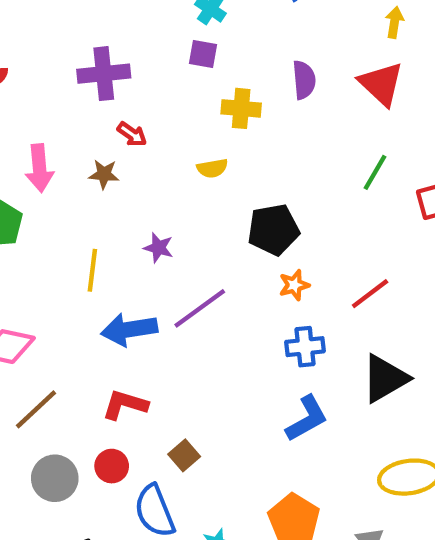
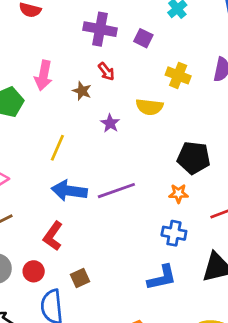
purple square: (203, 54) -> (143, 38), moved
yellow semicircle: (212, 168) -> (149, 107), size x1.4
black pentagon: (273, 230) -> (194, 158), moved
purple star: (159, 248) -> (110, 123), moved
red L-shape: (125, 405) -> (53, 236), turned -88

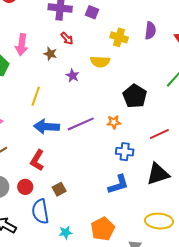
black pentagon: (194, 158) -> (135, 96), turned 30
orange star: (178, 193) -> (114, 122), moved

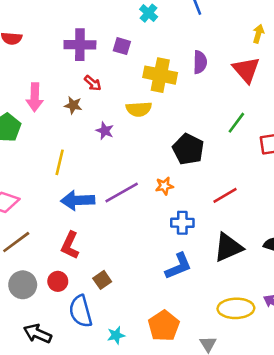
yellow cross: (119, 37) -> (160, 75), size x1.4

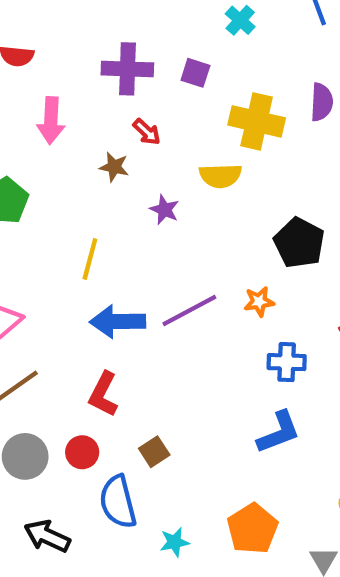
pink arrow: (35, 97) -> (51, 121), moved

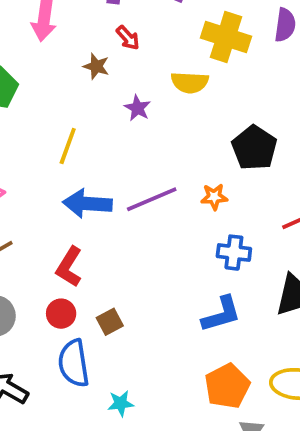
red circle: (82, 452) -> (61, 314), moved
orange pentagon: (252, 529) -> (227, 386), moved

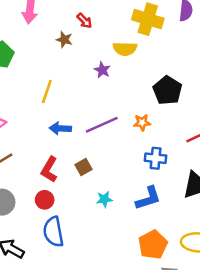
purple star: (138, 108) -> (102, 70), moved
blue arrow: (87, 204) -> (60, 128), size x0.7
brown square: (110, 322) -> (83, 167), moved
cyan star: (121, 403) -> (104, 199), moved

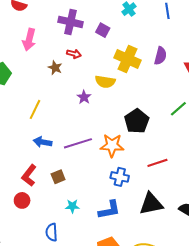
red arrow: (84, 21) -> (74, 54), turned -40
orange star: (142, 122) -> (112, 145), size x1.6
blue semicircle: (53, 232) -> (52, 232), moved, size x0.7

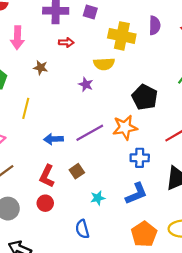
brown star: (55, 68) -> (41, 68), moved
yellow line: (35, 109) -> (26, 108), moved

